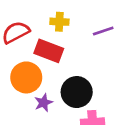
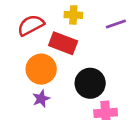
purple star: (43, 103) -> (41, 99), moved

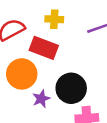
purple star: (41, 99) -> (41, 99), moved

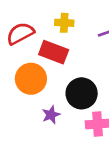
purple star: (41, 99) -> (51, 115), moved

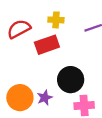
red rectangle: (54, 52) -> (47, 45), turned -40
orange circle: (31, 79) -> (20, 98), moved

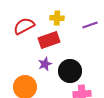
purple star: (45, 98) -> (45, 64), moved

